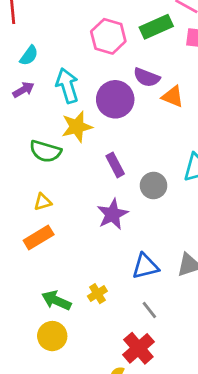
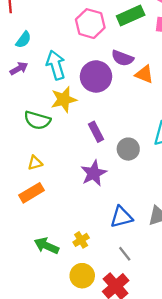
yellow circle: (52, 336) -> (82, 276), moved

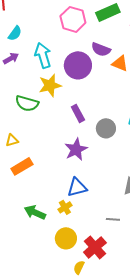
yellow triangle: (35, 163) -> (12, 140), moved
blue triangle: (121, 217) -> (77, 187), moved
gray line: (125, 254) -> (113, 219), moved, turned -48

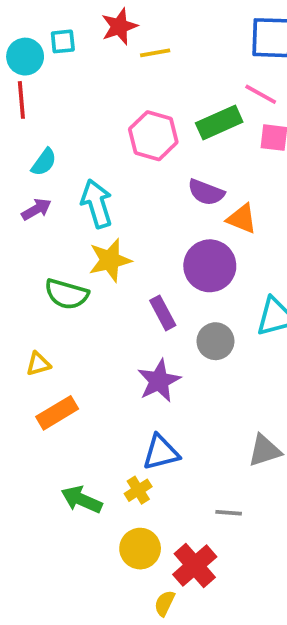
purple circle: (78, 65) -> (210, 266), moved

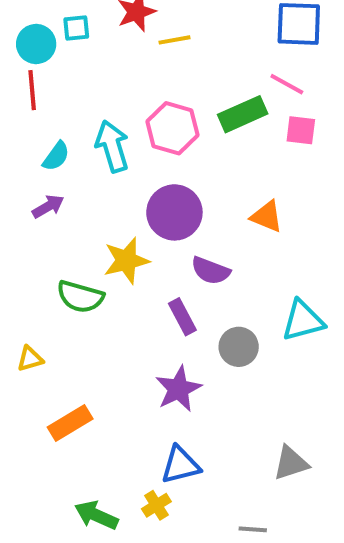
purple semicircle: (206, 192) -> (211, 271), moved
cyan arrow: (97, 204) -> (112, 146), moved
purple circle: (210, 266) -> (174, 212), moved
yellow triangle: (38, 364) -> (30, 359), moved

